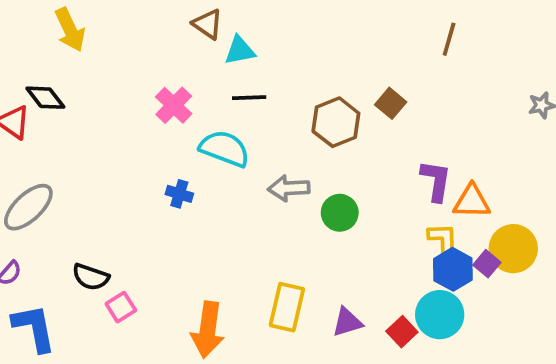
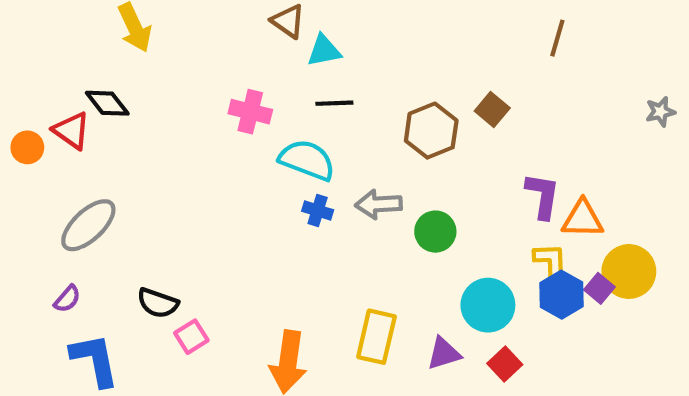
pink cross: (174, 105) -> (250, 112), turned -30
blue cross: (179, 194) -> (318, 210), moved
cyan circle: (440, 315) -> (488, 305), moved

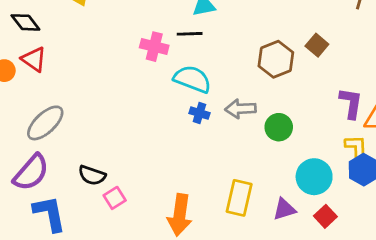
black diamond: (107, 103) -> (25, 22), moved
black line: (334, 103) -> (190, 34), moved
purple semicircle: (67, 299) -> (31, 172), size x2.0

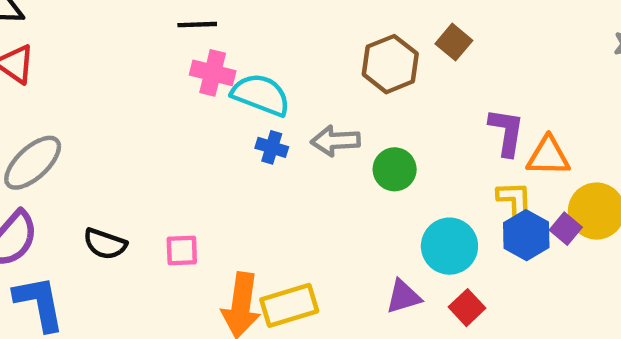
black line: (190, 34) -> (197, 25), moved
pink cross: (154, 47) -> (213, 73), moved
pink square: (115, 198) -> (182, 250), moved, turned 30
yellow rectangle: (239, 198) -> (289, 305), moved, turned 60

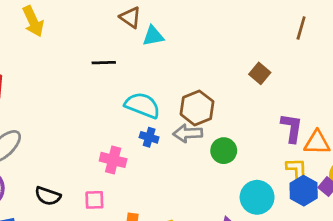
brown hexagon: (390, 64) -> (197, 108), moved
pink cross: (213, 73) -> (113, 160), moved

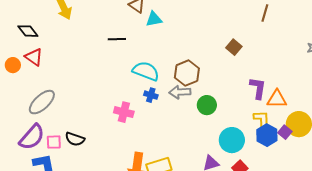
pink square: (94, 200) -> (54, 142), moved

